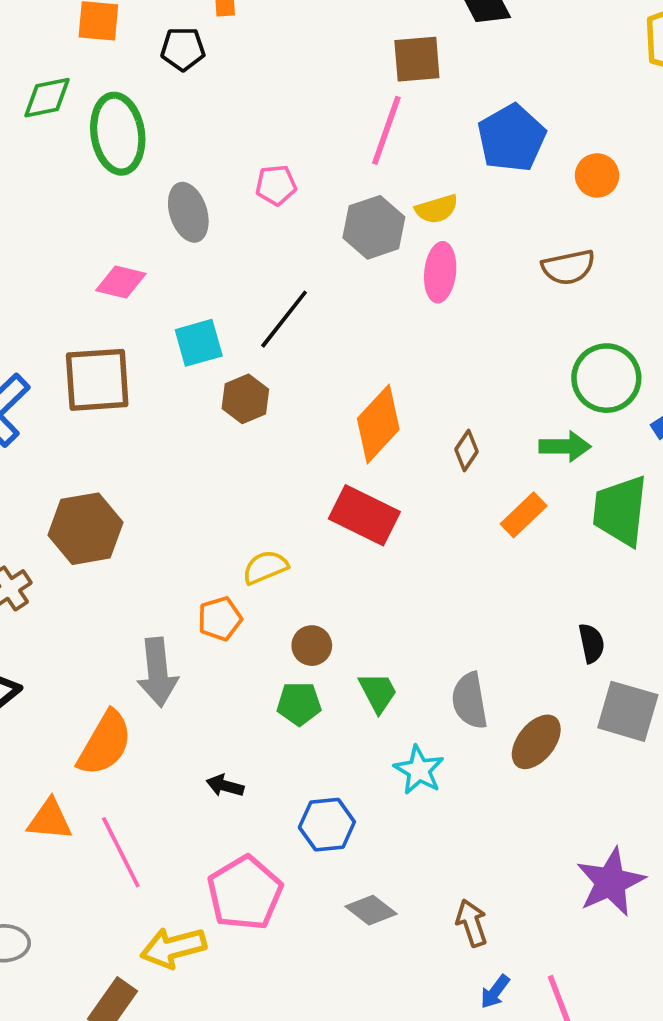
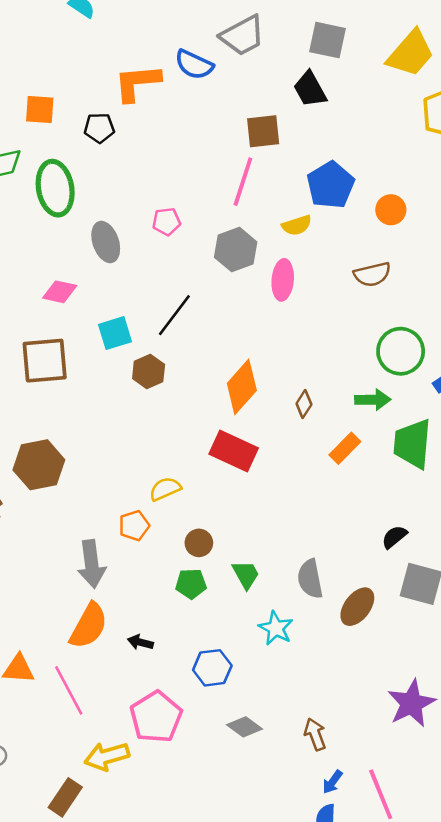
yellow semicircle: (437, 209) -> (297, 225), moved
black semicircle: (591, 643) -> (394, 537), turned -116
orange semicircle: (105, 743) -> (89, 626), moved

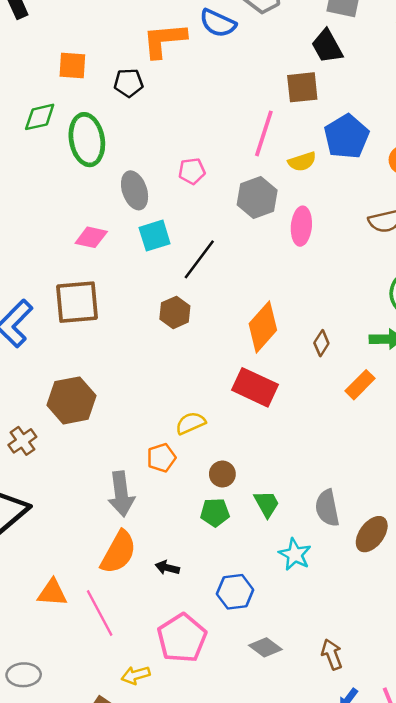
brown square: (263, 131) -> (302, 87), moved
yellow semicircle: (297, 225) -> (302, 162), moved
cyan square: (115, 333) -> (155, 236), moved
yellow arrow: (107, 756) -> (136, 675), size x0.7

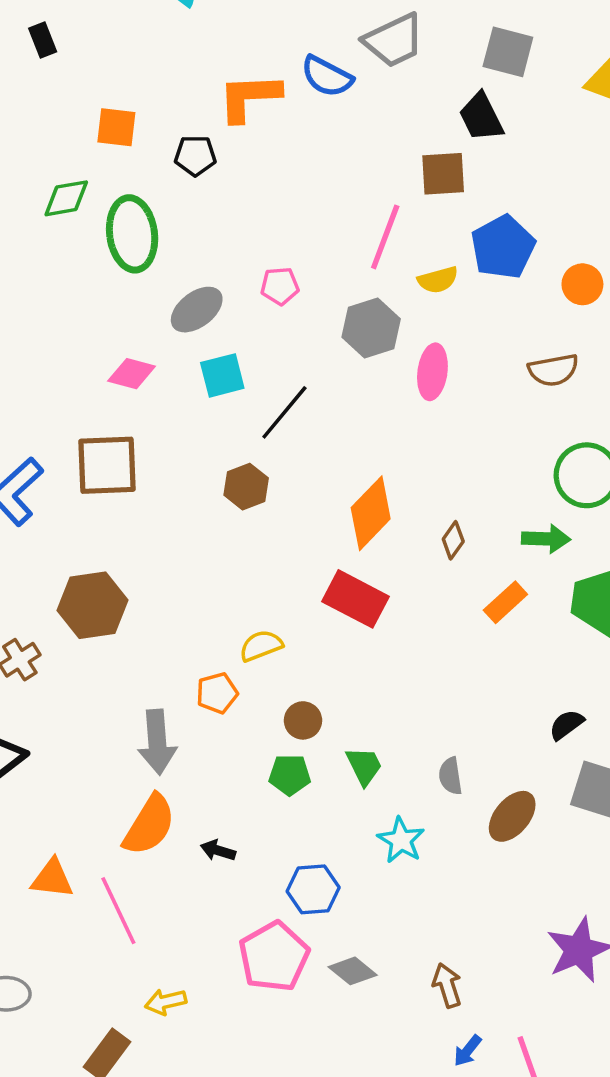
gray ellipse: (135, 190) -> (197, 310), turned 69
gray semicircle: (327, 508) -> (450, 776), size x0.7
pink pentagon: (182, 638) -> (274, 957), moved

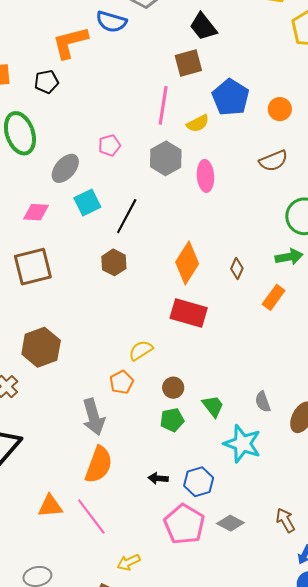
cyan star: (401, 840) -> (242, 444), size x1.4
black arrow: (218, 850) -> (158, 478), moved

